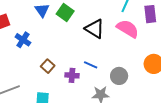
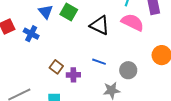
blue cross: (23, 40) -> (31, 34), moved
purple cross: (72, 75) -> (73, 75), moved

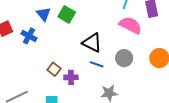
black triangle: (100, 25) -> (92, 43), moved
gray circle: (128, 70) -> (124, 58), moved

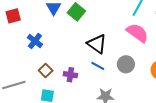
blue cross: (29, 36) -> (35, 41), moved
brown square: (54, 69) -> (46, 71), moved

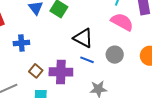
blue cross: (35, 41) -> (21, 43), turned -35
purple cross: (70, 75) -> (61, 72), size x1.6

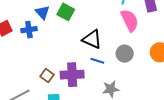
pink semicircle: (122, 22) -> (130, 20), turned 40
blue cross: (21, 43) -> (29, 30), moved

